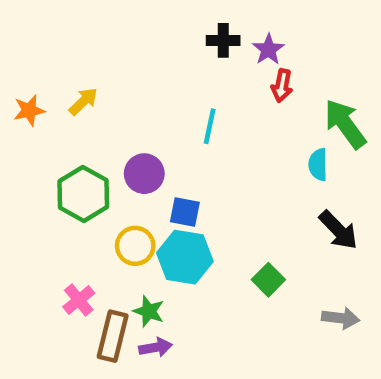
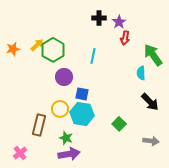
green hexagon: (83, 194) -> (53, 50), moved
pink cross: (79, 300) -> (20, 153), moved
brown rectangle: (113, 336) -> (39, 125), moved
purple arrow: (156, 347) -> (69, 154), size x1.5

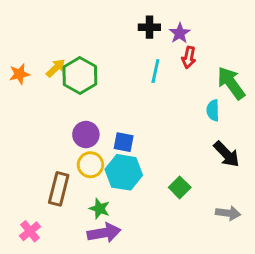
cyan line: (93, 56) -> (155, 71), moved
purple circle: (64, 77) -> (86, 134), moved

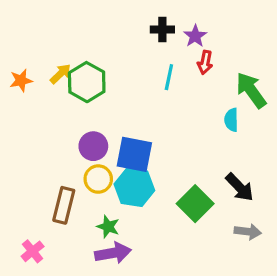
blue square: (124, 142) -> (134, 154), size x1.6
black arrow: (227, 154) -> (240, 187), moved
green square: (180, 187) -> (195, 204), size x1.5

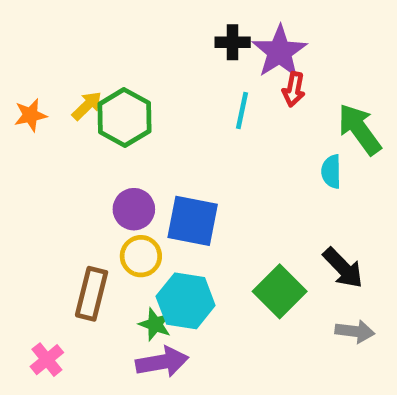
purple star: (195, 36) -> (280, 52), size x1.6
cyan hexagon: (134, 187) -> (186, 301), moved

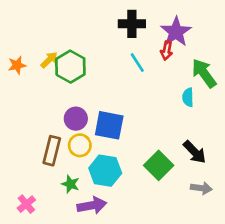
black cross: (233, 42) -> (132, 24), size x1.4
purple star: (280, 52) -> (176, 32), moved
cyan line: (242, 110) -> (137, 63), turned -45
brown rectangle: (92, 294) -> (52, 151), moved
green star: (155, 324) -> (70, 184), moved

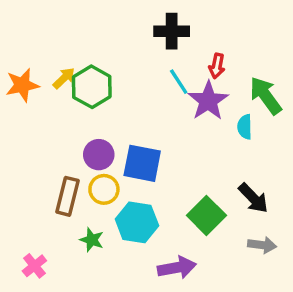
purple star: (176, 32) -> (208, 101), moved
orange star: (17, 65) -> (22, 85), size x1.4
purple arrow: (92, 205) -> (177, 268), moved

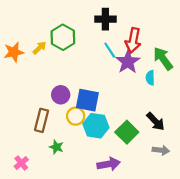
red arrow: (217, 66) -> (133, 40), size x1.6
green hexagon: (92, 87) -> (63, 37), moved
yellow circle: (104, 189) -> (76, 116), moved
cyan hexagon: (137, 222) -> (96, 126), moved

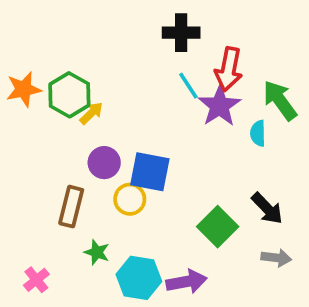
green hexagon: (63, 37) -> (69, 95), moved
yellow arrow: (39, 48) -> (91, 113), moved
cyan hexagon: (96, 126) -> (139, 278), moved

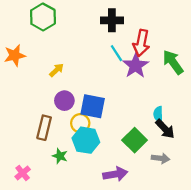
green hexagon: (69, 95) -> (43, 17), moved
cyan semicircle: (258, 133) -> (158, 114), moved
gray arrow: (276, 258) -> (161, 158), moved
cyan hexagon: (139, 278) -> (86, 140), moved

